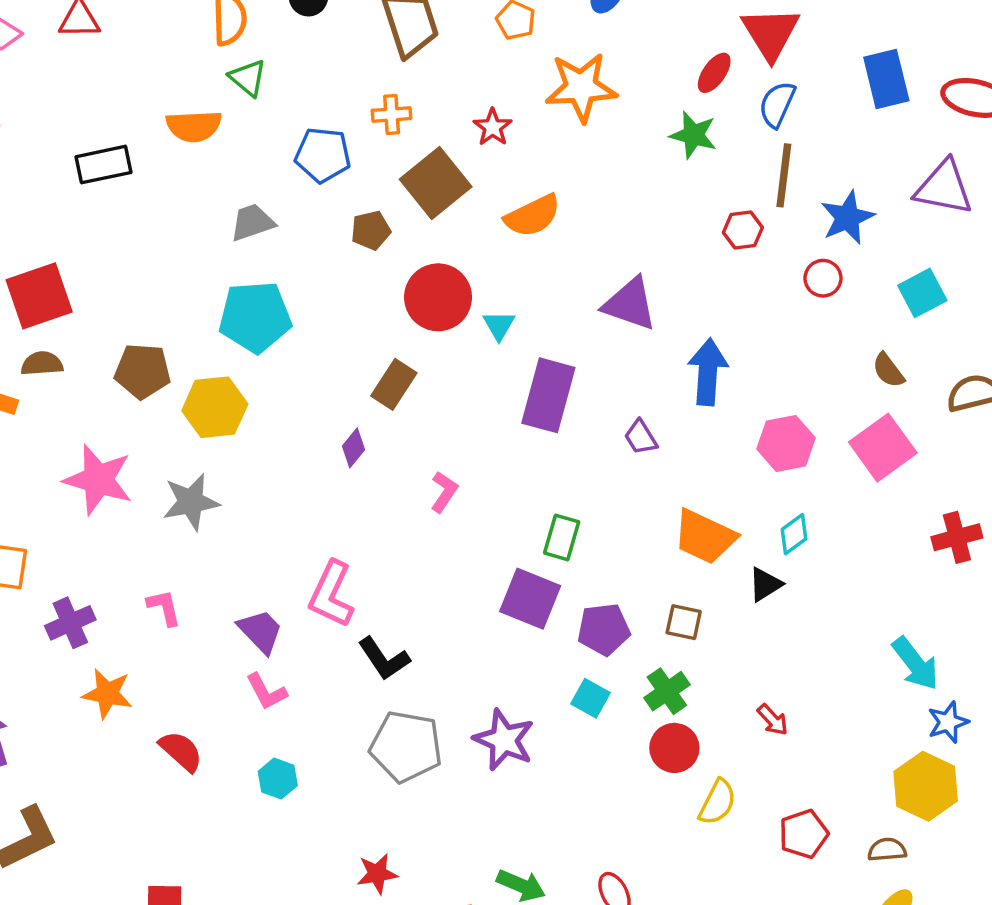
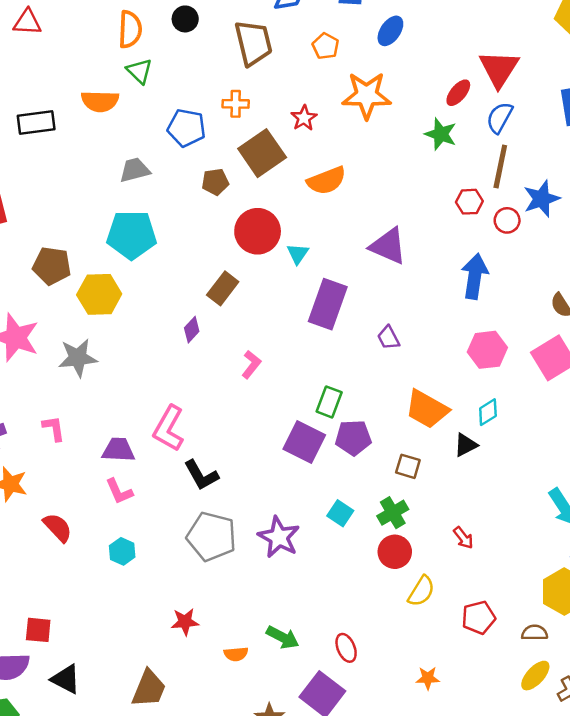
red circle: (823, 278) -> (507, 220), moved
blue arrow: (708, 372) -> (475, 276), moved
purple pentagon: (604, 629) -> (353, 438), moved
purple trapezoid: (260, 631) -> (118, 450), turned -48

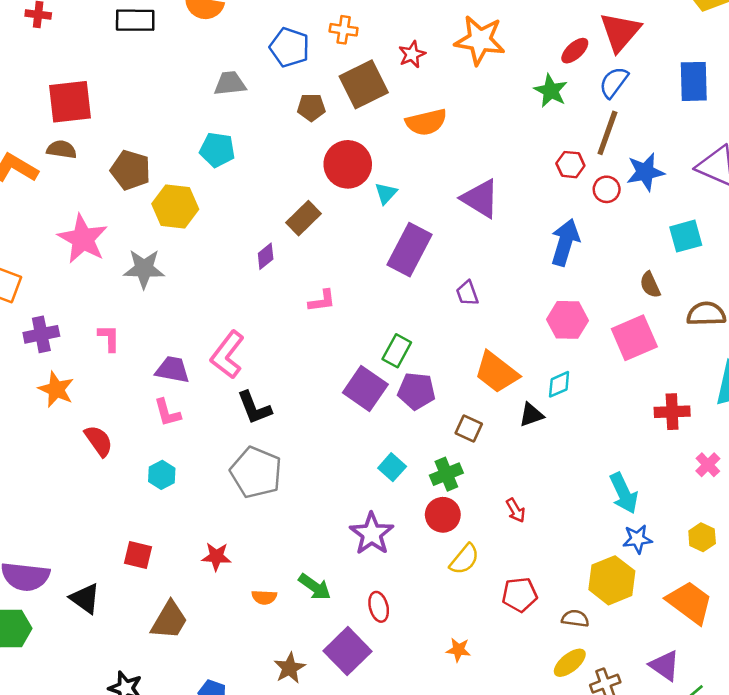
cyan pentagon: (132, 235) -> (217, 150), size x0.7
pink L-shape: (251, 364) -> (322, 301), turned 36
purple star: (279, 537) -> (372, 534), moved
red square: (38, 630) -> (138, 555), moved

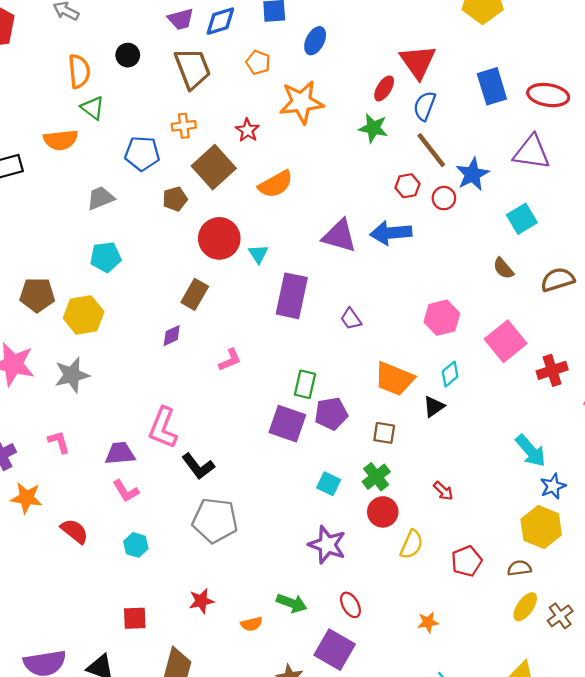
brown line: (607, 133) -> (431, 150), turned -42
blue arrow: (565, 242) -> (391, 233), moved, turned -96
purple diamond: (266, 256) -> (172, 336), turned 30
pink square: (634, 338) -> (506, 341), moved

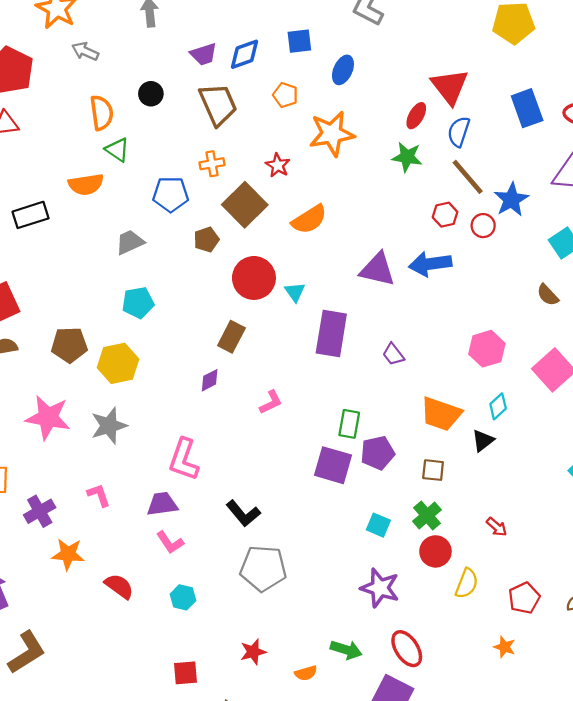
pink L-shape: (163, 428) -> (184, 459), moved
red ellipse: (350, 605) -> (407, 649), size x1.4
orange star: (428, 622) -> (505, 647), moved, turned 30

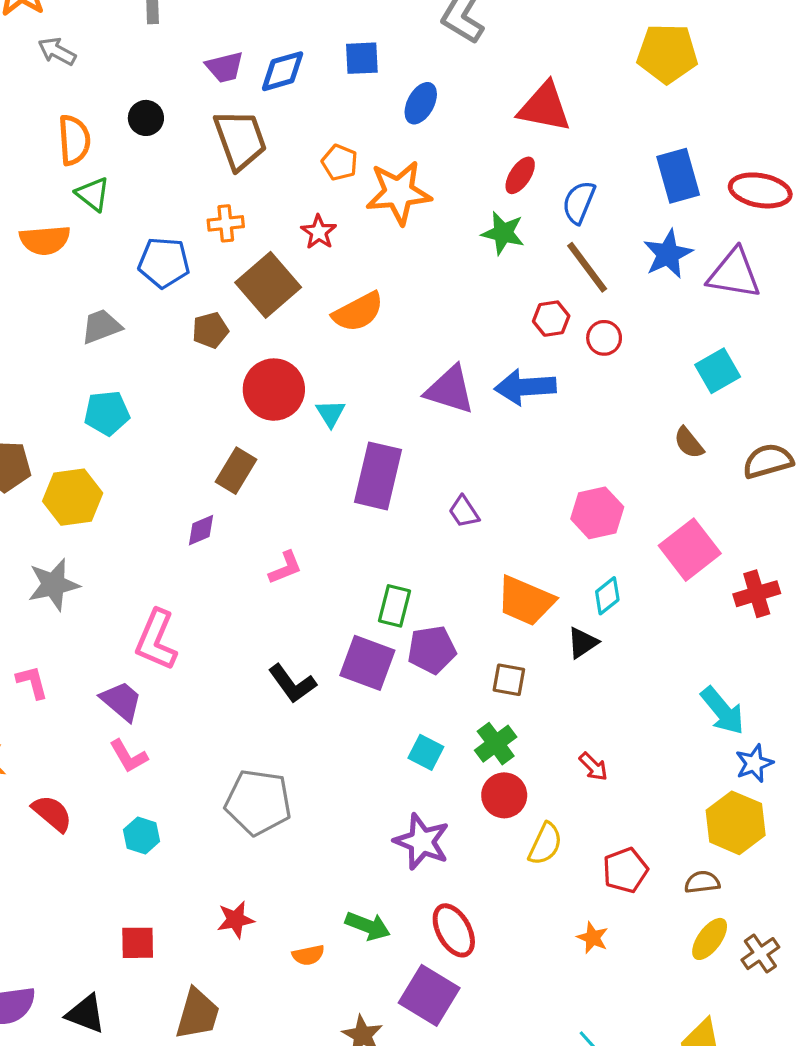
red triangle: (450, 86) -> (544, 107), moved, turned -45
orange pentagon: (285, 95) -> (340, 162), moved
blue star: (511, 200) -> (668, 254), moved
purple trapezoid: (162, 504) -> (121, 701), turned 44
black L-shape: (243, 513) -> (292, 684), moved

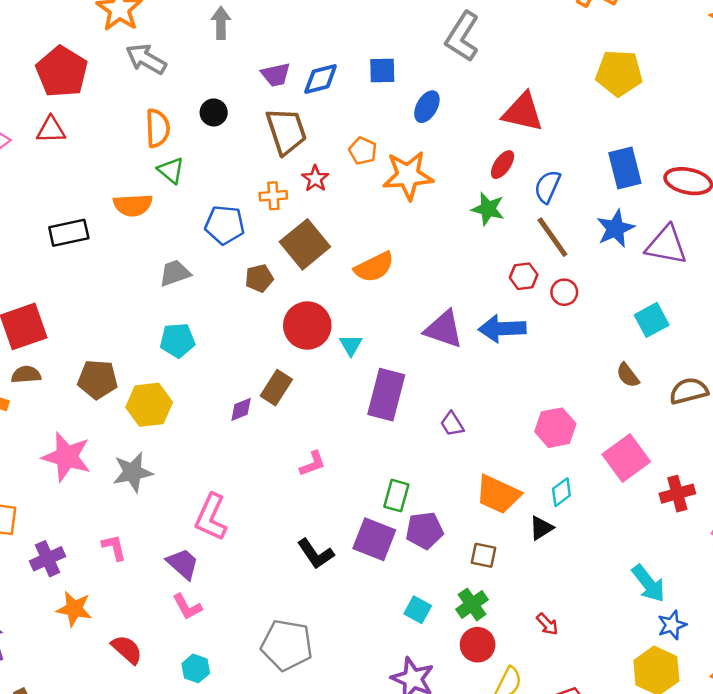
gray arrow: (57, 51) -> (146, 59), size x1.4
red star: (319, 232) -> (315, 179), moved
purple diamond: (201, 530) -> (241, 409), moved

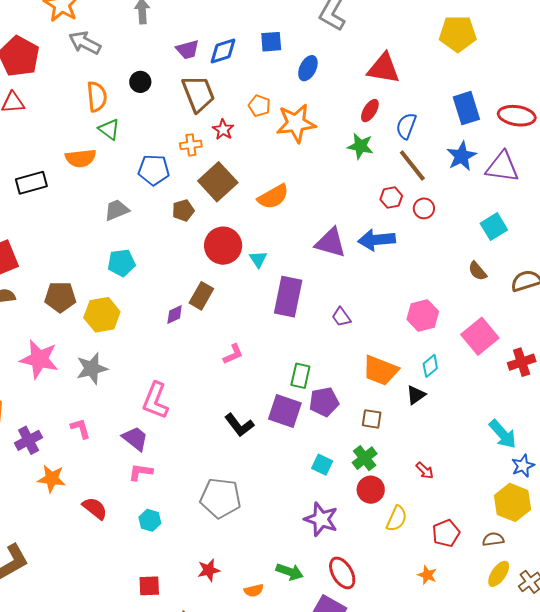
pink L-shape: (187, 607) -> (141, 472), turned 130

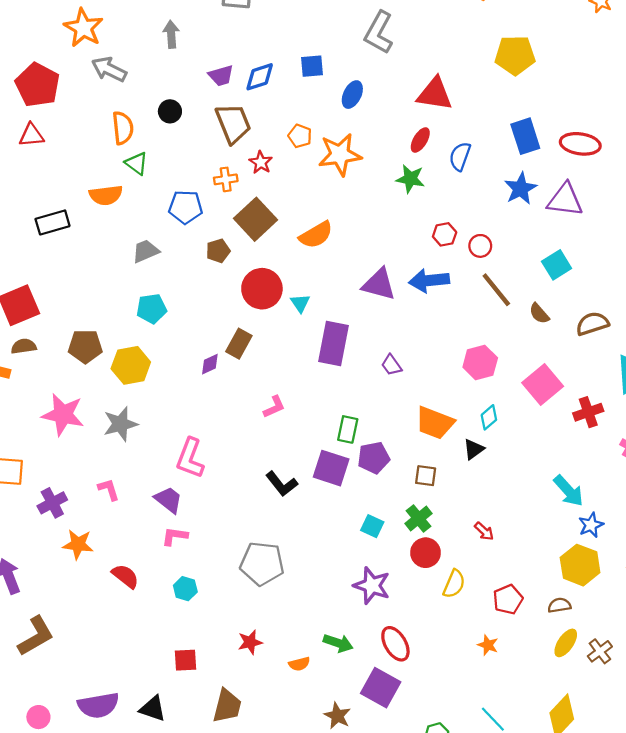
brown line: (412, 166) -> (496, 290), moved

